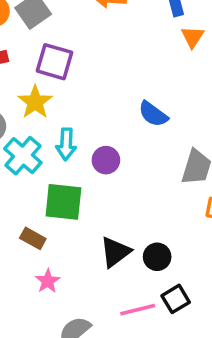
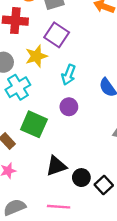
cyan arrow: (66, 144) -> (69, 75), moved
black square: (176, 299) -> (104, 185), moved, turned -30

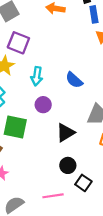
black triangle: (56, 166) -> (66, 133), moved
black square: (104, 185) -> (83, 183), moved

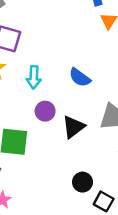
black triangle: (66, 133) -> (74, 127), moved

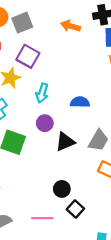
blue semicircle: (80, 77) -> (80, 102), turned 132

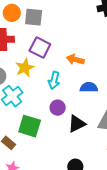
gray square: (22, 23) -> (34, 17), turned 30
orange arrow: (71, 26) -> (75, 60), moved

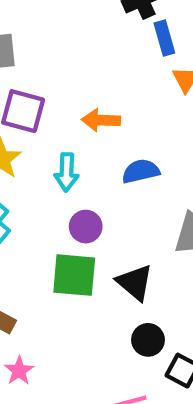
black triangle: (77, 124) -> (135, 283), moved, turned -42
green square: (30, 126) -> (74, 275), moved

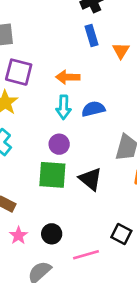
blue rectangle: (164, 38) -> (91, 36), moved
cyan arrow: (67, 172) -> (64, 107), moved
black circle: (148, 340) -> (52, 234), moved

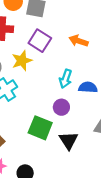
orange arrow: (68, 77) -> (79, 41), moved
purple circle: (59, 144) -> (61, 107), moved

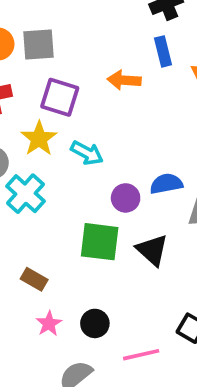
cyan arrow: (66, 79) -> (87, 153), moved, turned -66
blue semicircle: (88, 87) -> (166, 184), moved

